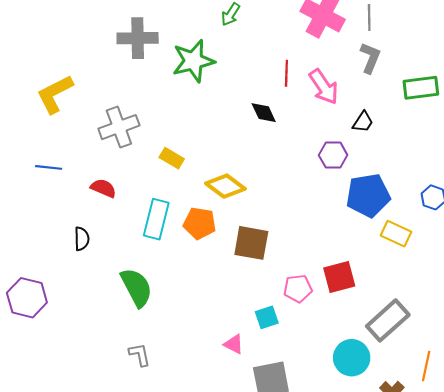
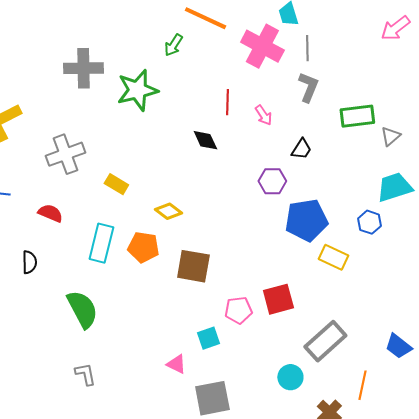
pink arrow: (324, 87) -> (263, 115), size x0.6
yellow diamond: (225, 186) -> (168, 211), size x0.7
cyan circle: (352, 358) -> (290, 377), size x0.7

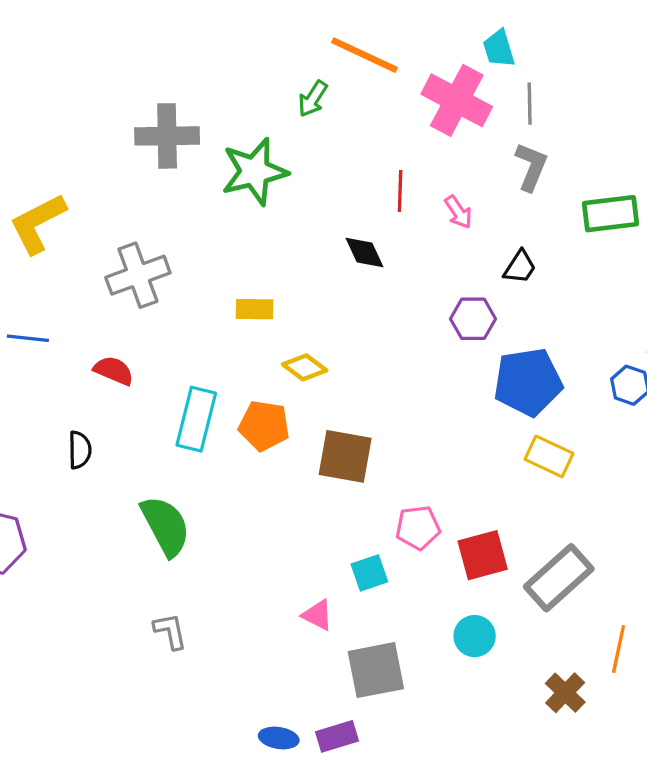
yellow rectangle: (116, 184) -> (254, 309), moved, turned -30
yellow rectangle: (333, 257) -> (549, 456), moved
red square: (278, 299) -> (483, 555), moved
cyan circle: (290, 377) -> (475, 636), moved

